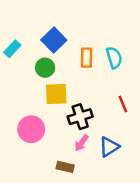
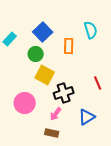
cyan semicircle: (114, 58) -> (91, 30), moved
yellow square: (56, 94) -> (45, 75), turned 30
pink arrow: (81, 143) -> (56, 114), moved

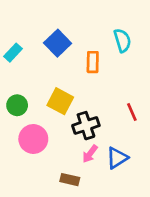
green circle: (36, 54) -> (17, 105), moved
pink arrow: (56, 114) -> (90, 154), moved

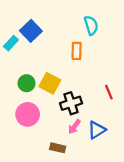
cyan semicircle: (122, 40) -> (91, 25), moved
blue square: (58, 43) -> (31, 31), moved
green circle: (17, 105) -> (26, 83), moved

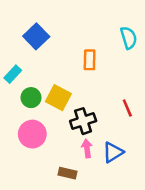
cyan semicircle: (91, 25) -> (129, 38), moved
cyan rectangle: (11, 43) -> (13, 74), moved
pink arrow: (74, 127) -> (87, 148), turned 136

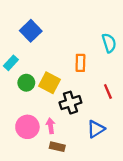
cyan semicircle: (129, 38) -> (109, 43), moved
orange rectangle: (90, 60) -> (80, 63), moved
pink circle: (32, 134) -> (27, 127), moved
pink arrow: (87, 148) -> (51, 126), moved

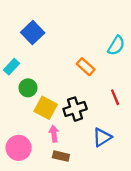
cyan semicircle: (109, 43) -> (116, 45), turned 48
orange rectangle: (80, 63) -> (86, 67), turned -49
yellow square: (49, 83) -> (46, 108), moved
pink circle: (27, 127) -> (19, 148), moved

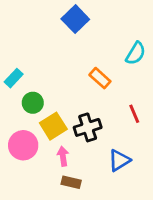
blue square: (33, 33) -> (75, 19), moved
yellow square: (46, 108) -> (53, 126), turned 30
pink circle: (19, 148) -> (23, 145), moved

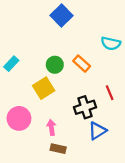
cyan semicircle: (136, 53) -> (111, 43), turned 72
green circle: (33, 103) -> (55, 65), moved
yellow square: (53, 126) -> (44, 88), moved
black cross: (88, 127) -> (85, 107), moved

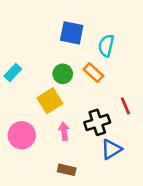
blue square: (62, 15) -> (72, 33), moved, turned -35
cyan semicircle: (111, 43) -> (106, 46), moved, turned 90
pink arrow: (51, 127) -> (64, 131), moved

